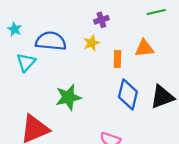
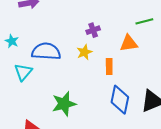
orange triangle: (144, 48) -> (129, 43), moved

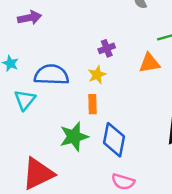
orange rectangle: (109, 67) -> (92, 104), moved
blue diamond: (120, 100) -> (114, 140), moved

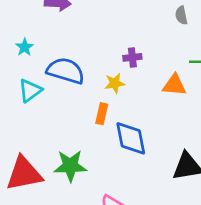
green star: (74, 137) -> (70, 166), moved
blue diamond: (114, 140) -> (131, 138), moved, turned -36

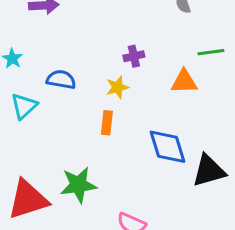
blue semicircle: (66, 71) -> (61, 80), size x0.7
blue diamond: (131, 138) -> (167, 147), moved

